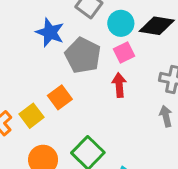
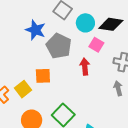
pink square: (124, 52) -> (96, 45), moved, turned -32
orange square: (60, 97) -> (43, 76), turned 35

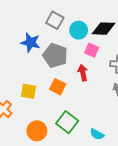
orange square: (43, 76) -> (58, 87), moved, turned 35
yellow square: (23, 89) -> (28, 91), moved, turned -35

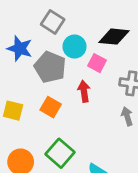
cyan circle: (79, 30) -> (74, 47), moved

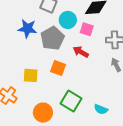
gray pentagon: (50, 67) -> (52, 38), turned 30
red arrow: (84, 91) -> (81, 52), turned -42

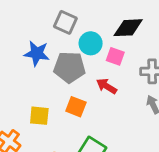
gray pentagon: (52, 38) -> (69, 67), turned 30

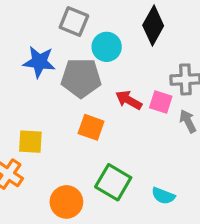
black diamond: (128, 28) -> (153, 25), turned -56
pink square: (115, 56) -> (161, 102), moved
yellow square: (39, 116) -> (30, 142), moved

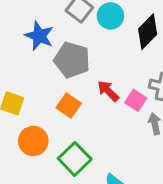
cyan circle: (107, 47) -> (110, 16), moved
orange circle: (66, 202) -> (33, 141), moved

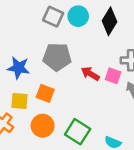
blue star: (39, 36) -> (18, 68), moved
orange square: (69, 106) -> (45, 93), moved

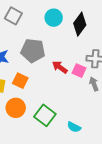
gray square: (53, 17) -> (13, 16), moved

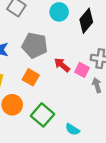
orange square: (20, 81) -> (31, 77), moved

